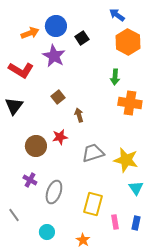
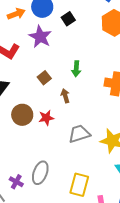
green arrow: (115, 77) -> (76, 69), moved
brown circle: (36, 146) -> (22, 115), moved
purple cross: (30, 180) -> (16, 182), moved

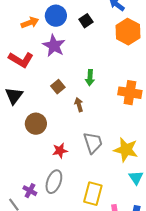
black square: (68, 19) -> (86, 21), moved
red star: (46, 118) -> (60, 151), moved
gray trapezoid: (79, 134) -> (93, 143), turned 90

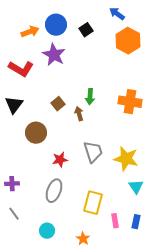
green arrow: (90, 78) -> (90, 97), moved
brown square: (58, 87) -> (58, 104), moved
purple cross: (30, 191) -> (12, 184), moved, turned -32

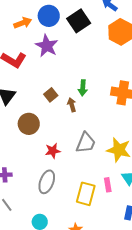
black square: (86, 30) -> (79, 21), size x1.6
gray trapezoid: (93, 152) -> (86, 143), turned 40
pink rectangle: (115, 221) -> (108, 185), moved

